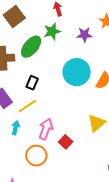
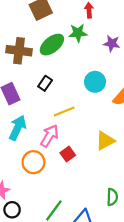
cyan circle: (77, 72) -> (95, 82), size x0.7
yellow line: (27, 106) -> (64, 111), moved
cyan arrow: (16, 128) -> (18, 128), size x1.6

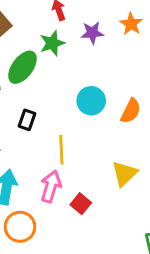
purple star: (112, 43) -> (92, 33), moved
yellow line: (64, 111) -> (61, 150), turned -55
orange circle: (33, 162) -> (20, 227), moved

